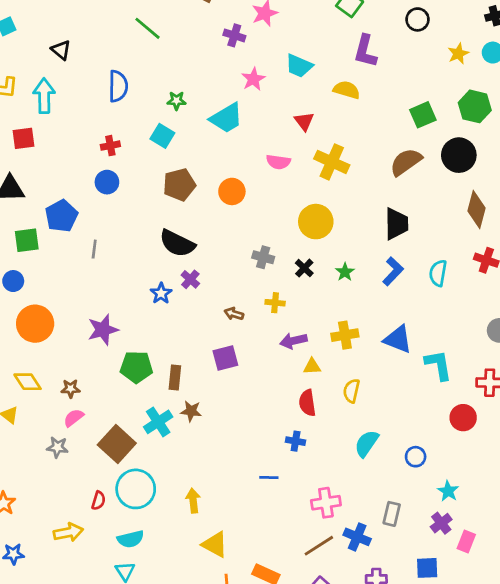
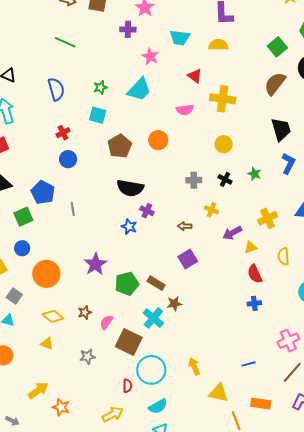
yellow circle: (316, 222) -> (224, 144), size x0.7
yellow cross: (275, 303) -> (211, 210), turned 32
brown rectangle: (175, 377) -> (156, 283), turned -48
pink semicircle: (74, 418) -> (106, 322), moved
blue line: (269, 477) -> (249, 364), moved

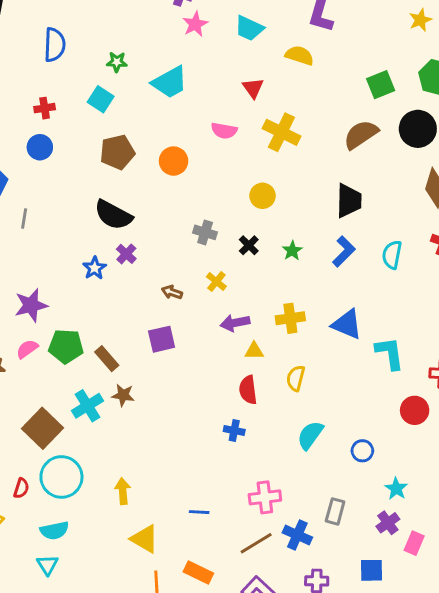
pink star: (150, 56) -> (195, 24), moved
pink semicircle: (106, 322) -> (27, 349), moved

